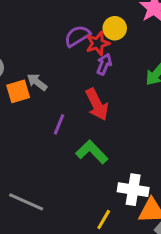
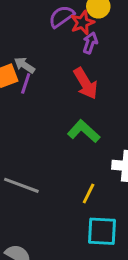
purple line: (59, 124) -> (26, 83), moved
yellow line: (104, 220) -> (89, 193), moved

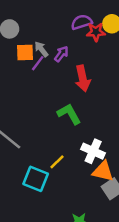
purple arrow: (90, 43) -> (61, 54), moved
cyan square: (102, 231) -> (36, 179), moved

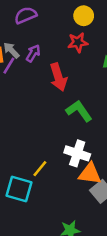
purple semicircle: (82, 22) -> (26, 15), moved
red star: (96, 32) -> (78, 42), moved
green L-shape: (69, 114) -> (79, 111), moved

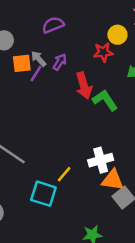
yellow circle: (84, 16) -> (117, 35), moved
green L-shape: (79, 111) -> (105, 100), moved
white cross: (77, 153) -> (101, 160), turned -35

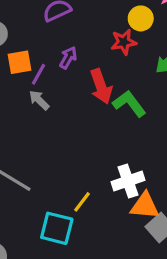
gray arrow: (39, 59) -> (39, 100), moved

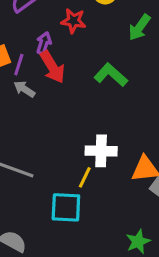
red star: (124, 42) -> (73, 21), moved, turned 30
red arrow: (101, 86) -> (52, 67), moved
white cross: (128, 181) -> (101, 151), moved, turned 32

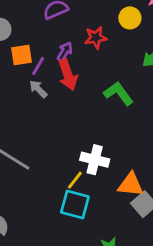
red star: (73, 21) -> (96, 38), turned -30
cyan square: (66, 207) -> (75, 205), moved

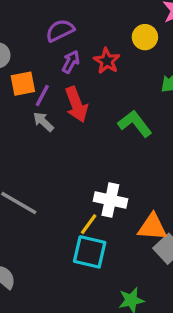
red star: (96, 38) -> (107, 61), turned -30
purple arrow: (65, 52) -> (71, 62), moved

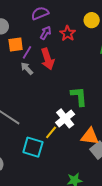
green L-shape: (135, 124) -> (79, 96), moved, turned 30
white cross: (110, 200) -> (65, 118), turned 36
cyan square: (90, 252) -> (33, 147), moved

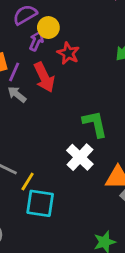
yellow circle: (92, 20) -> (48, 28), moved
red star: (68, 33) -> (68, 53), moved
yellow line: (51, 132) -> (28, 181), moved

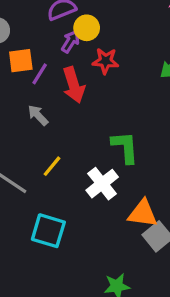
red star: (68, 53) -> (106, 61), turned -30
gray arrow: (17, 94) -> (38, 115), moved
yellow line: (28, 181) -> (52, 166), moved

